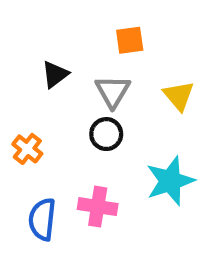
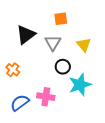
black triangle: (55, 74) -> (26, 35), size x1.5
black circle: (106, 134) -> (63, 67), moved
blue semicircle: (42, 219) -> (20, 103), turned 48

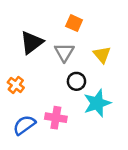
orange square: (61, 19) -> (74, 23), turned 32

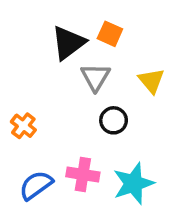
black triangle: (32, 42) -> (68, 43), moved
cyan star: (97, 103) -> (133, 183), moved

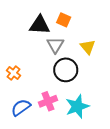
black triangle: (68, 43) -> (40, 25), turned 40
black circle: (114, 120) -> (66, 70), size x1.5
pink cross: (83, 174) -> (48, 101), turned -30

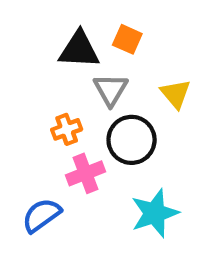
orange cross: (14, 73) -> (67, 129), moved, turned 32
pink cross: (48, 101) -> (85, 173), moved

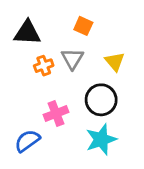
black triangle: (79, 50) -> (27, 33), moved
orange cross: (67, 129) -> (44, 66), moved
black circle: (132, 140) -> (101, 100), moved

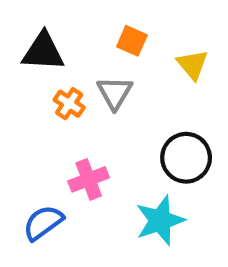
yellow triangle: (115, 62) -> (193, 65), moved
orange cross: (44, 66) -> (69, 104), turned -36
black circle: (101, 100) -> (186, 158), moved

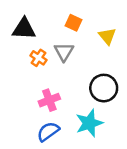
blue semicircle: (43, 223) -> (48, 132), moved

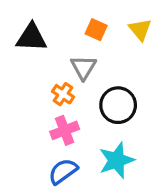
yellow triangle: (107, 36) -> (140, 30), moved
orange cross: (38, 58) -> (63, 94), moved
black circle: (104, 88) -> (118, 105), moved

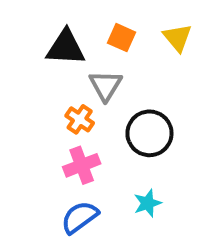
black triangle: (31, 37) -> (66, 48), moved
cyan star: (117, 160) -> (147, 203), size x0.6

